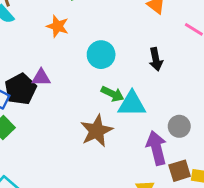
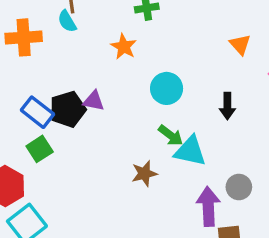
brown star: (97, 131) -> (144, 174), size x0.7

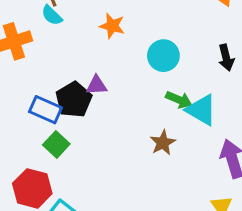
cyan triangle: (190, 151) -> (201, 110), turned 32

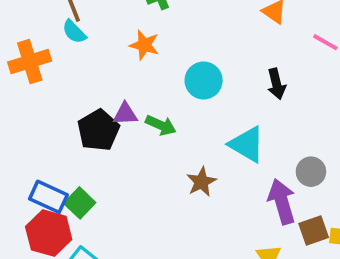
green arrow: (179, 100) -> (161, 125), moved
blue rectangle: (45, 110) -> (48, 197), moved
green square: (56, 144) -> (80, 203), moved

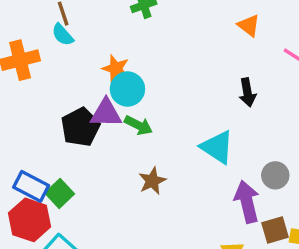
orange star: (144, 45) -> (116, 69), moved
cyan circle: (204, 80) -> (127, 89), moved
purple triangle: (125, 114) -> (106, 113), size x1.4
brown star: (201, 182) -> (152, 181), moved

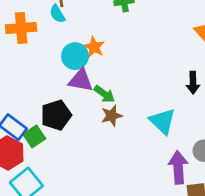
cyan circle: (127, 89) -> (75, 56), moved
black pentagon: (80, 127) -> (56, 115), moved
brown star: (152, 181) -> (112, 116), moved

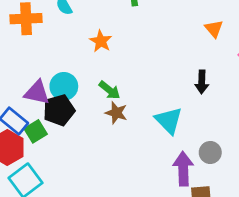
cyan circle: (75, 56) -> (64, 86), moved
purple triangle: (81, 80) -> (37, 93), moved
brown star: (112, 116) -> (116, 113), turned 30

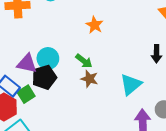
orange star: (101, 41) -> (94, 25), moved
cyan triangle: (169, 120) -> (131, 84), turned 35

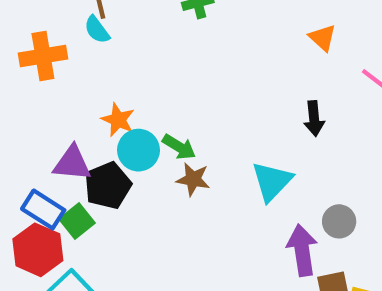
orange star: (94, 25) -> (118, 120), moved
cyan circle: (48, 58) -> (138, 150), moved

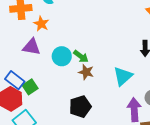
orange star: (118, 120) -> (41, 24), moved
purple triangle: (72, 163) -> (32, 47), moved
black pentagon: (108, 186) -> (80, 107), moved

